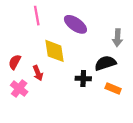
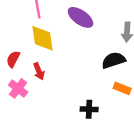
yellow diamond: (54, 51) -> (43, 38), moved
black cross: (83, 79) -> (89, 109), moved

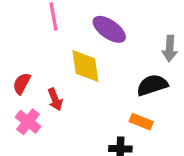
yellow diamond: (43, 38) -> (85, 66), moved
orange rectangle: (122, 88) -> (141, 122), moved

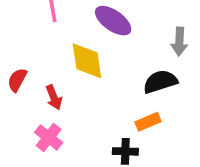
pink cross: (28, 122) -> (49, 137), moved
orange rectangle: (141, 122) -> (148, 122), turned -45

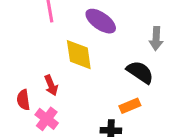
red semicircle: (17, 80) -> (23, 100), moved, turned -36
black semicircle: (160, 82) -> (140, 72), turned 52

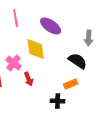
red arrow: (51, 85) -> (29, 79), moved
pink cross: (47, 119) -> (14, 63), moved

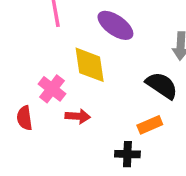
red arrow: (29, 79) -> (78, 116), turned -64

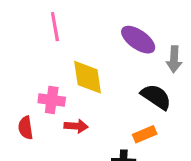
purple ellipse: (115, 25) -> (138, 40), moved
pink cross: (52, 89) -> (52, 100), turned -30

